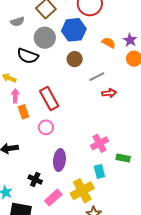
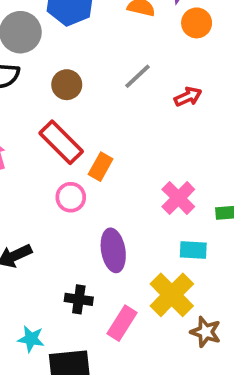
brown circle: (75, 59) -> (67, 85), moved
red arrow: (109, 93) -> (188, 97), moved
orange rectangle: (24, 112) -> (101, 167), moved, turned 64
cyan rectangle: (99, 171) -> (193, 250), turned -56

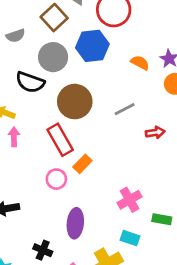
brown circle: (67, 85) -> (75, 102), size x1.6

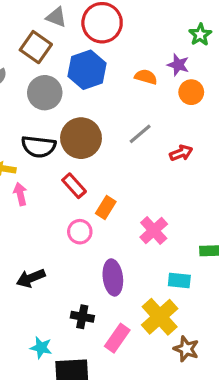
black semicircle: (30, 82) -> (39, 147), moved
red rectangle: (60, 140) -> (74, 186), size x0.7
pink cross: (130, 200) -> (154, 231), moved

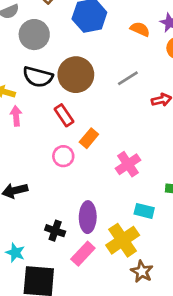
gray circle: (45, 93) -> (34, 35), moved
purple ellipse: (113, 277) -> (88, 217), moved

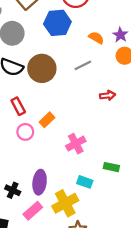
gray line: (128, 78) -> (83, 65), moved
red rectangle: (64, 115) -> (18, 106), moved

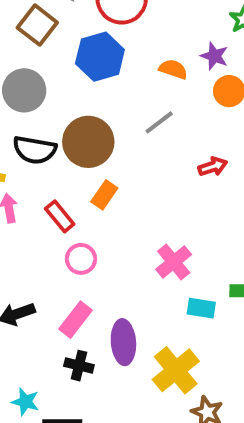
orange rectangle: (47, 120) -> (104, 195), moved
cyan rectangle: (85, 182) -> (201, 308), moved
pink rectangle: (33, 211) -> (76, 320), moved

